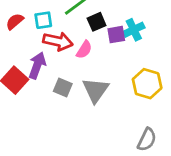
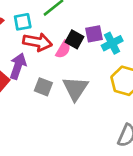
black square: (97, 22) -> (74, 39), moved, turned -36
cyan cross: (134, 30) -> (112, 43), moved

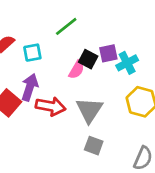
cyan square: (23, 22) -> (32, 53), moved
red arrow: (37, 42) -> (51, 106), moved
gray square: (43, 87) -> (94, 146), moved

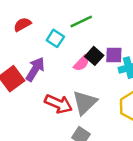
cyan square: (32, 53) -> (55, 38), moved, turned 30
red arrow: (51, 106) -> (59, 104), moved

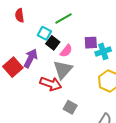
red semicircle: (22, 24) -> (20, 15), moved, turned -64
black square: (94, 56) -> (53, 43), moved
gray triangle: (85, 103) -> (63, 70), moved

